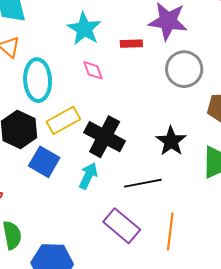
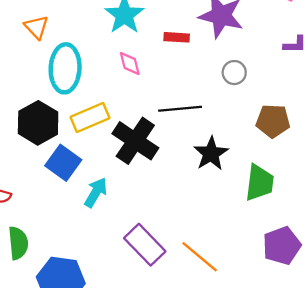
gray circle: (184, 69) -> (234, 73), size x0.6
cyan arrow: (88, 176) -> (96, 193), moved
black line: (143, 183) -> (180, 109), moved
orange line: (170, 231) -> (200, 257), turned -63

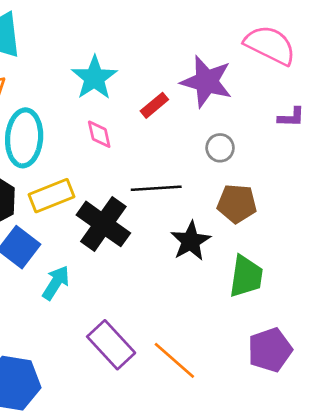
red rectangle: (177, 37) -> (154, 105), turned -45
brown pentagon: (273, 121) -> (237, 204), moved

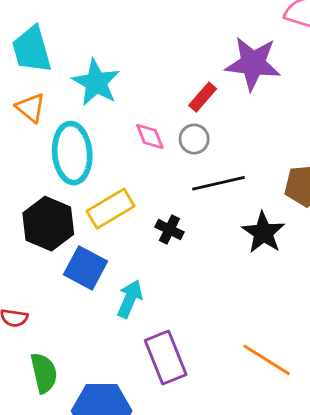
cyan star: (94, 78) -> (96, 83), moved
gray circle: (220, 148) -> (194, 139), moved
black cross: (103, 224) -> (169, 230), size x0.5
purple rectangle: (111, 345) -> (166, 358), moved, turned 30

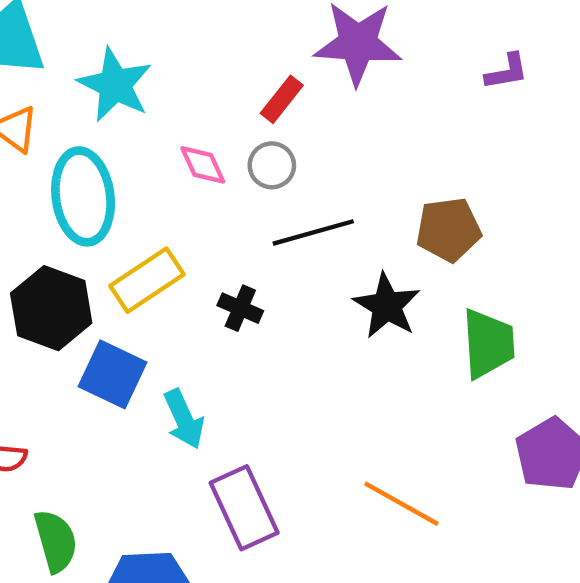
cyan arrow: (130, 299) -> (184, 419), turned 135

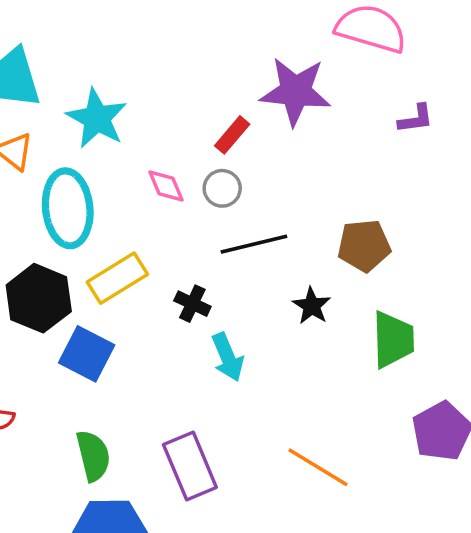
black star: (387, 306) -> (312, 306), size x0.7
cyan arrow: (184, 419) -> (228, 357), moved
green semicircle: (56, 541) -> (93, 456), moved

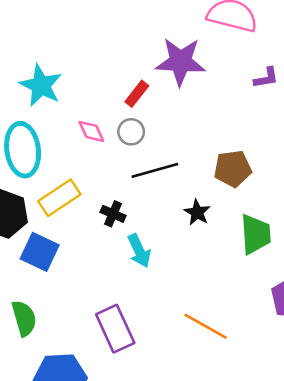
green semicircle: (93, 456) -> (24, 318), moved

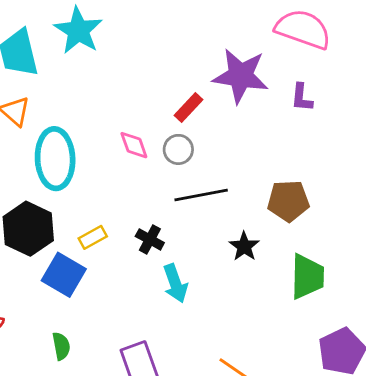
purple L-shape: (266, 78) -> (302, 98), moved, turned 100
cyan star: (41, 85) -> (78, 31), moved
yellow rectangle: (59, 198) -> (93, 237), moved, size x0.6
green semicircle: (24, 318) -> (61, 346), moved, size x0.7

